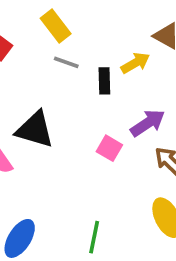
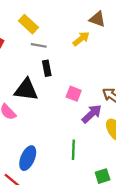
black rectangle: (104, 81) -> (47, 68), moved
purple arrow: (148, 123) -> (92, 114), moved

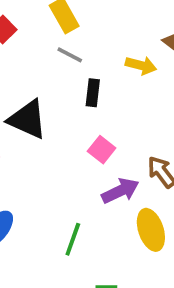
yellow arrow: (81, 39) -> (141, 65), turned 36
black rectangle: (47, 68) -> (93, 93), moved

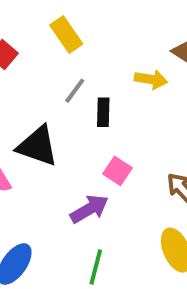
gray line: (70, 55) -> (75, 91), moved, turned -76
purple arrow: (120, 191) -> (89, 209), moved

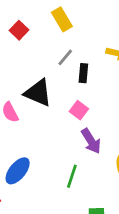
pink square: (118, 171) -> (79, 110), moved
purple arrow: (89, 209) -> (91, 141), moved, turned 85

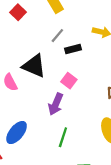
black rectangle: (83, 73) -> (73, 49), turned 70
purple arrow: (91, 141) -> (56, 104), moved, turned 55

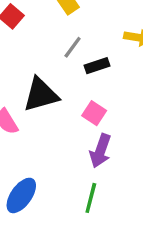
black triangle: (34, 66) -> (41, 95), turned -35
purple arrow: (56, 104) -> (100, 151), moved

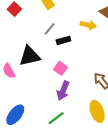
green line: (91, 198) -> (56, 118), turned 36

